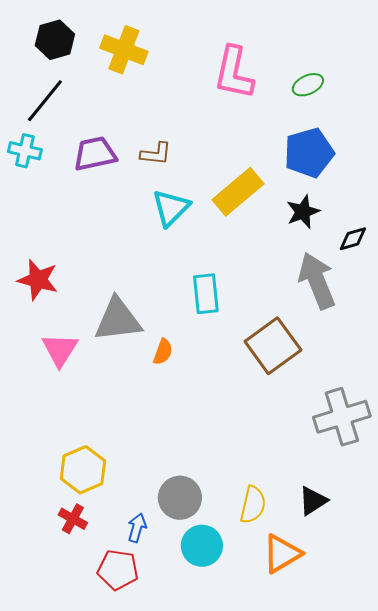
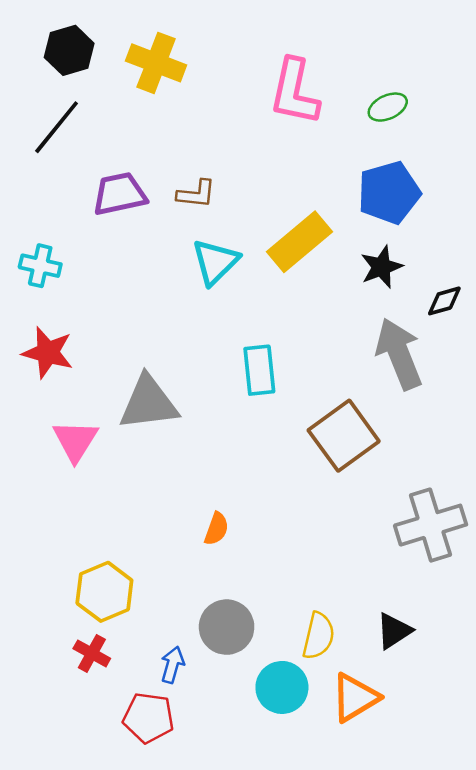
cyan cross: (25, 151) -> (40, 266), moved
orange semicircle: (163, 352) -> (216, 529), moved
cyan circle: (202, 546) -> (282, 687), moved

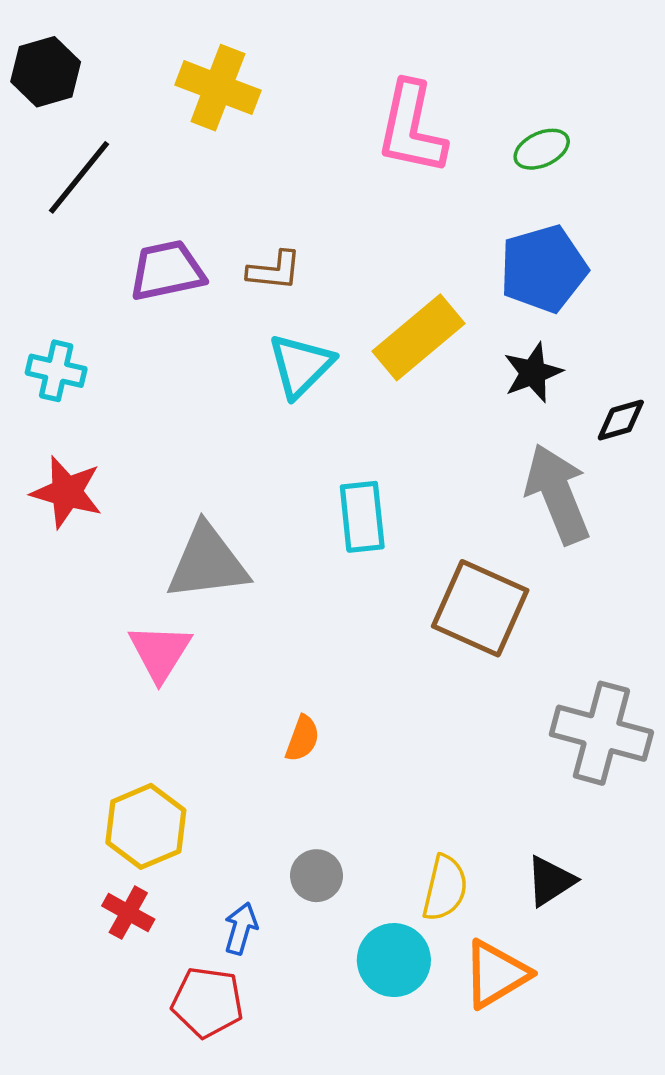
black hexagon: (69, 50) -> (46, 72), moved
brown square: (344, 436) -> (480, 608), turned -30
pink triangle: (75, 441) -> (160, 652), moved
gray cross: (431, 525) -> (601, 733), turned 32
gray circle: (227, 627) -> (316, 876), size x0.7

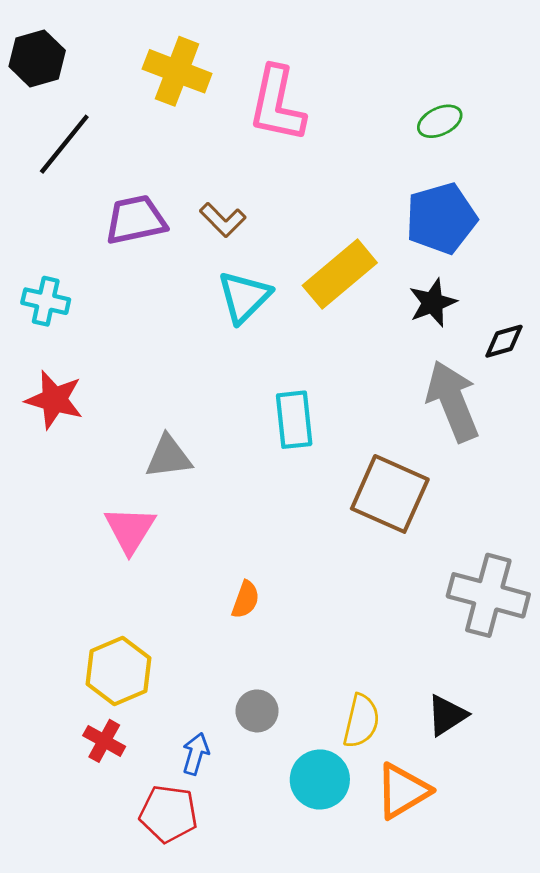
pink L-shape: (411, 128) -> (277, 104), moved
brown L-shape: (274, 271) -> (223, 220), turned 39
gray triangle: (207, 563) -> (168, 457), size x0.7

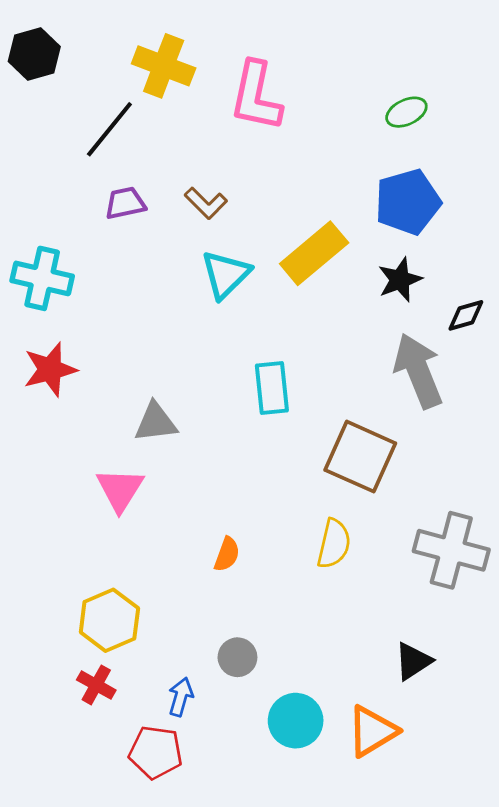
black line: (64, 144) -> (109, 129), moved
purple trapezoid: (136, 220) -> (125, 203), size x0.7
cyan cross: (46, 301) -> (42, 278), size x1.4
red star: (54, 400) -> (50, 369), turned -30
yellow semicircle: (361, 721) -> (334, 544), moved

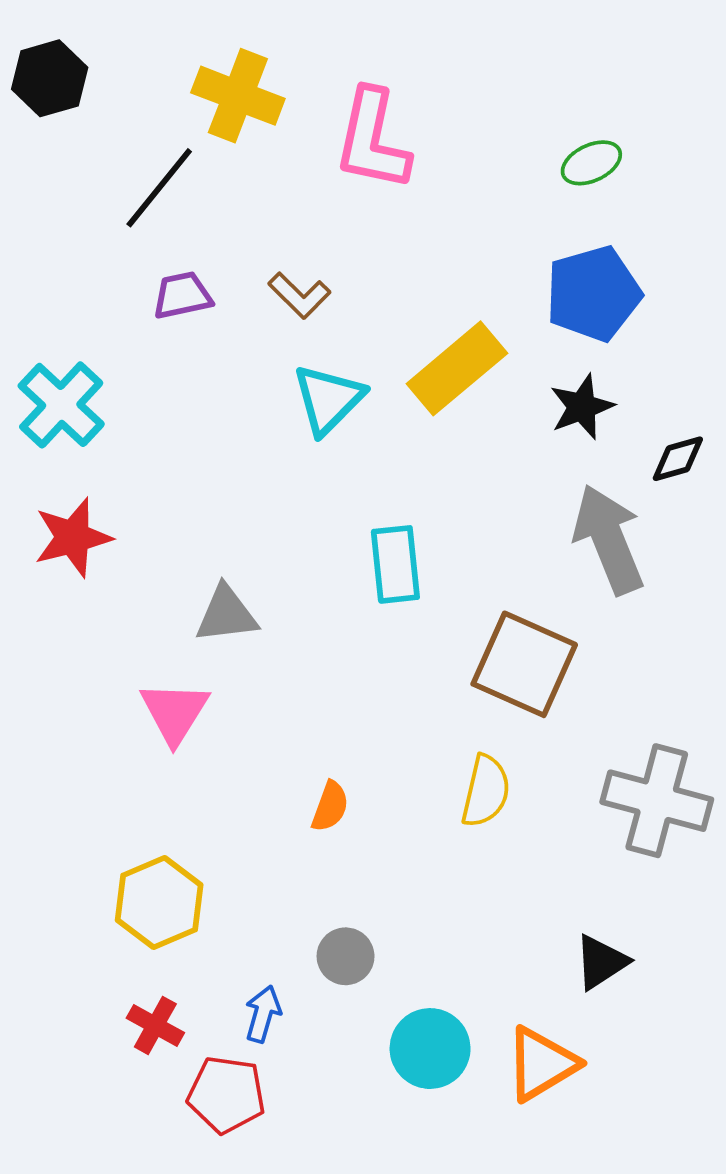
cyan cross: (42, 278) -> (61, 405), turned 30
red cross: (96, 685) -> (155, 1025), moved

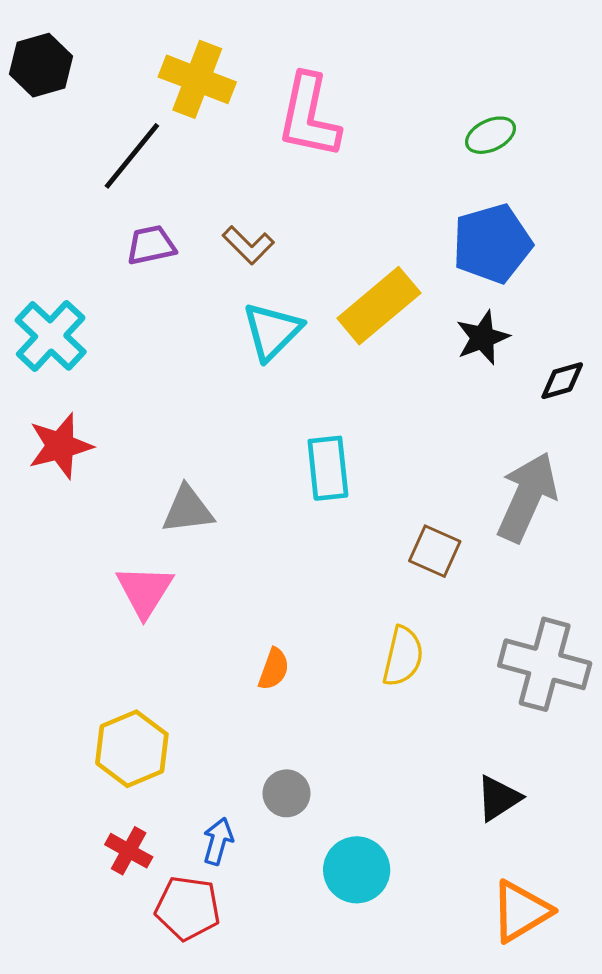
gray arrow: (609, 539) -> (527, 497), moved, turned 46
brown square: (524, 664) -> (435, 551), size x0.6
orange triangle: (541, 1064) -> (521, 911), moved

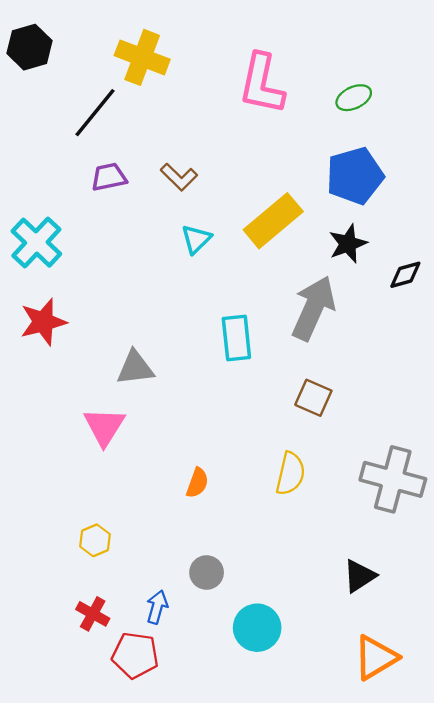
pink L-shape: (309, 116) -> (262, 84), moved
cyan triangle: (272, 331) -> (196, 239), size x0.7
gray arrow: (527, 497) -> (313, 308), moved
yellow hexagon: (132, 749) -> (95, 540), size x0.6

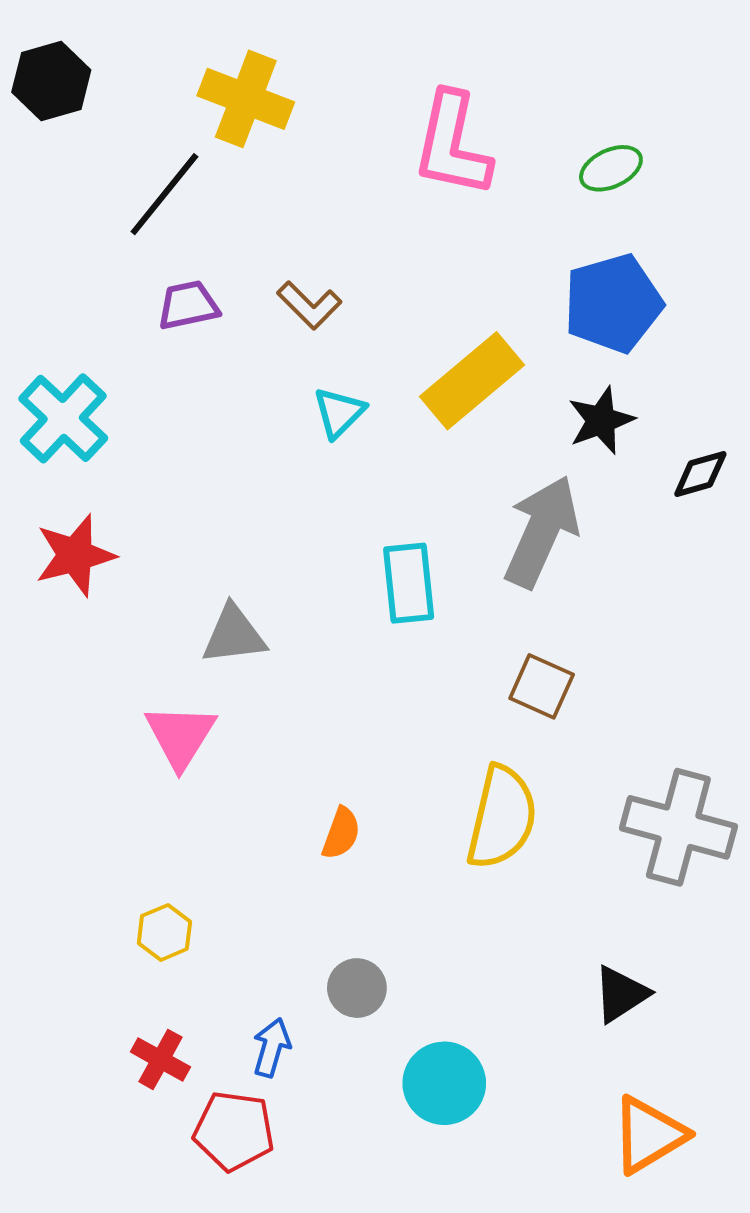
yellow semicircle: (290, 474) -> (502, 817), size x1.4

